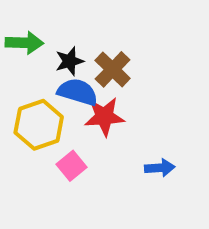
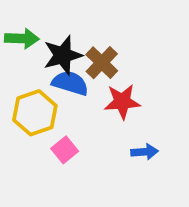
black star: (69, 61) -> (63, 55), size x1.5
red star: (104, 117) -> (122, 102), moved

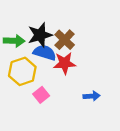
green arrow: (22, 38) -> (14, 41), moved
red star: (122, 102) -> (65, 63), moved

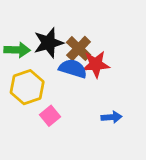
blue semicircle: (45, 53) -> (73, 69), moved
red star: (65, 63) -> (96, 64), moved

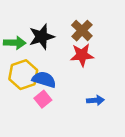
brown cross: (79, 49) -> (82, 31), moved
blue semicircle: (73, 69) -> (44, 80), moved

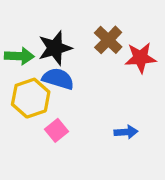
red star: (82, 55) -> (141, 58), moved
blue semicircle: (44, 80) -> (58, 79), moved

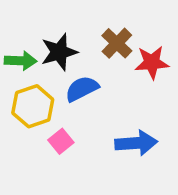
blue semicircle: (58, 79) -> (82, 89), moved, turned -44
blue arrow: (126, 132) -> (136, 143), size x1.6

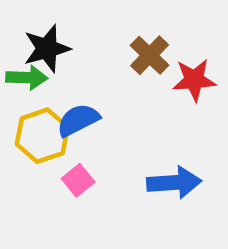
black star: (59, 52) -> (47, 49), moved
blue semicircle: (82, 89) -> (78, 120), moved

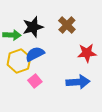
black star: (47, 49) -> (33, 27), moved
red star: (194, 80) -> (87, 53), moved

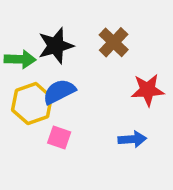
pink square: (35, 81) -> (59, 138), turned -32
blue arrow: (78, 82) -> (132, 139), size x0.7

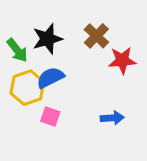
green arrow: (20, 59) -> (17, 50), turned 50
red star: (148, 90) -> (122, 60), moved

